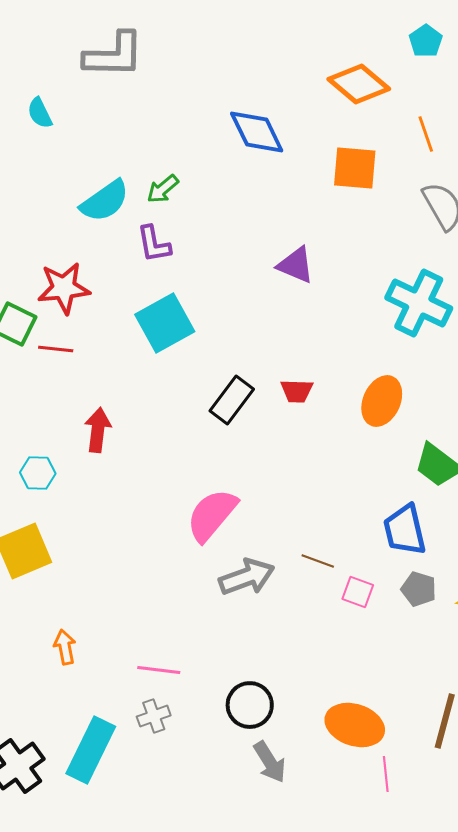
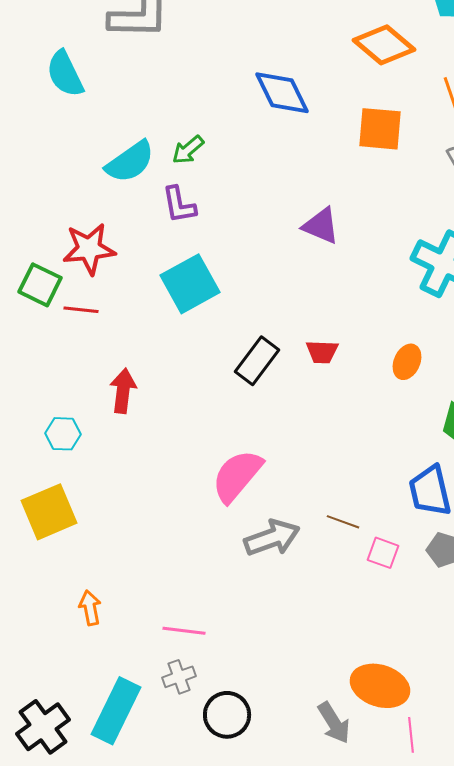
cyan semicircle: (40, 113) -> (65, 74), size x1.5
orange ellipse: (382, 401) -> (407, 362), size x0.7
black circle: (250, 705) -> (227, 715), moved
gray arrow: (270, 762) -> (334, 723), moved

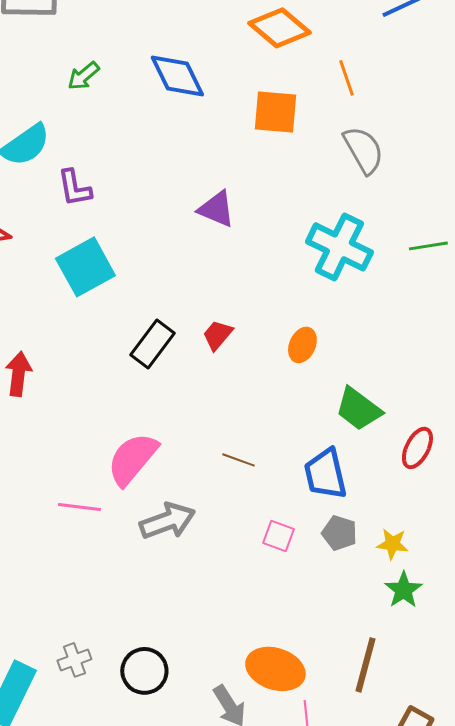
green arrow: (188, 150) -> (83, 76), moved
red trapezoid: (322, 352) -> (217, 335), turned 128
brown line: (343, 522) -> (238, 460), moved
pink line: (184, 631) -> (79, 507), moved
black circle: (227, 715) -> (144, 671), moved

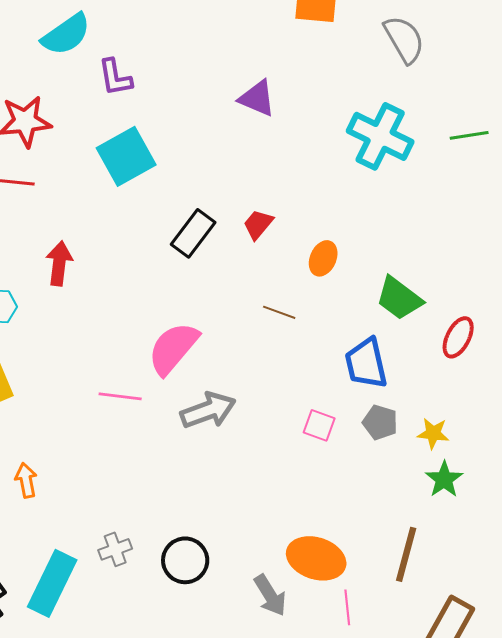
orange ellipse: (302, 345) -> (323, 258), moved
brown line: (238, 460) -> (279, 312), moved

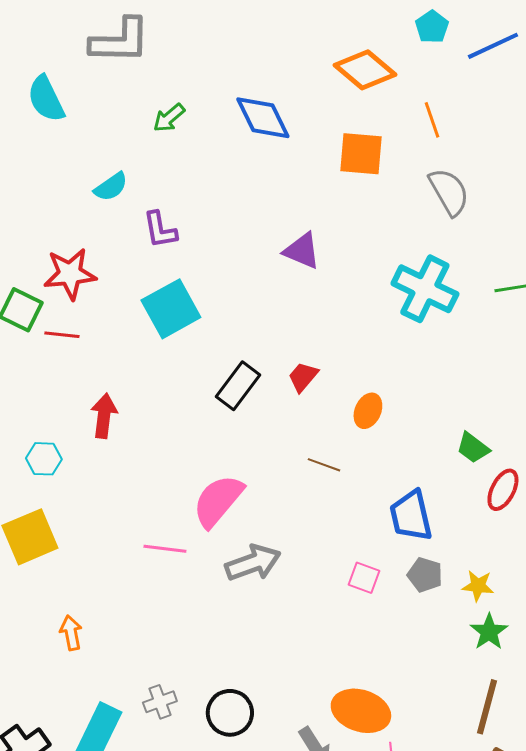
cyan semicircle: (66, 34) -> (111, 187), size x0.7
green trapezoid: (399, 298) -> (473, 448), moved, size x0.7
brown line: (406, 554) -> (487, 707), moved

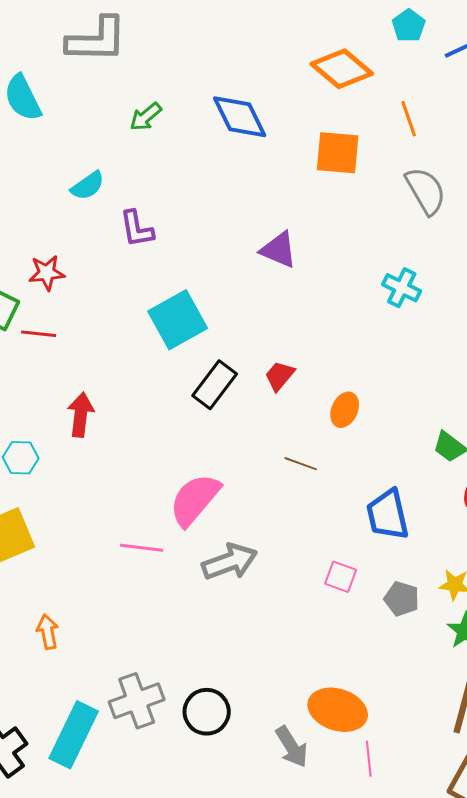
red star: (70, 274) -> (47, 273), size x0.7
cyan cross: (425, 289) -> (402, 288), size x0.6
cyan square: (171, 309) -> (178, 320), moved
gray pentagon: (425, 575) -> (402, 599), moved
gray cross: (160, 702) -> (137, 701), size x1.6

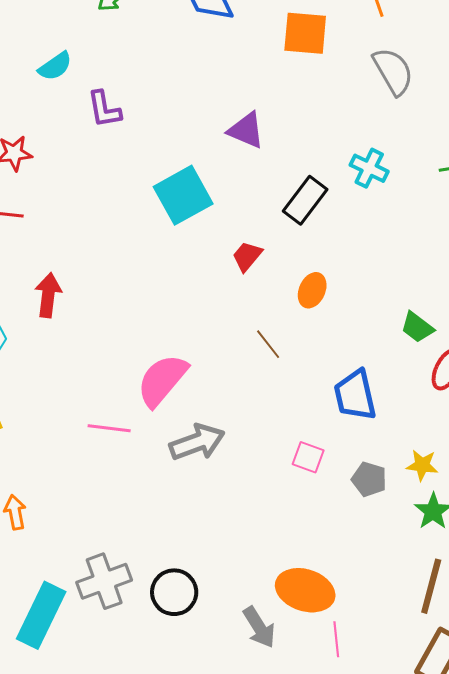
cyan square: (178, 320) -> (183, 195), moved
black rectangle: (215, 385) -> (305, 200), moved
brown line: (301, 464) -> (268, 344), turned 32

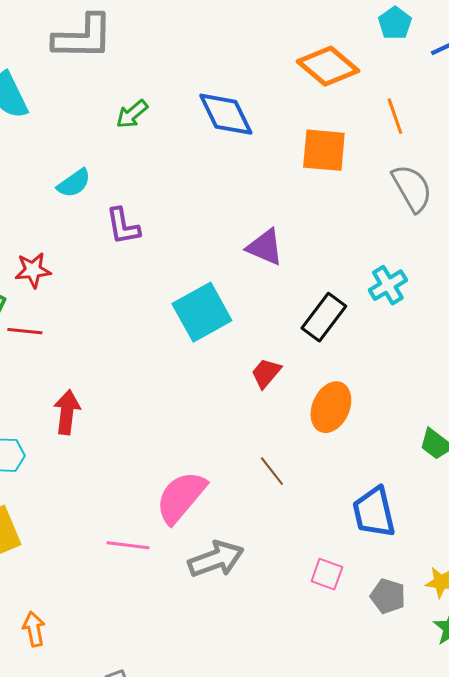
cyan cross: (369, 168) -> (388, 285), turned 33
orange ellipse: (312, 290) -> (331, 407), size x1.4
brown line: (268, 344) -> (272, 471), moved

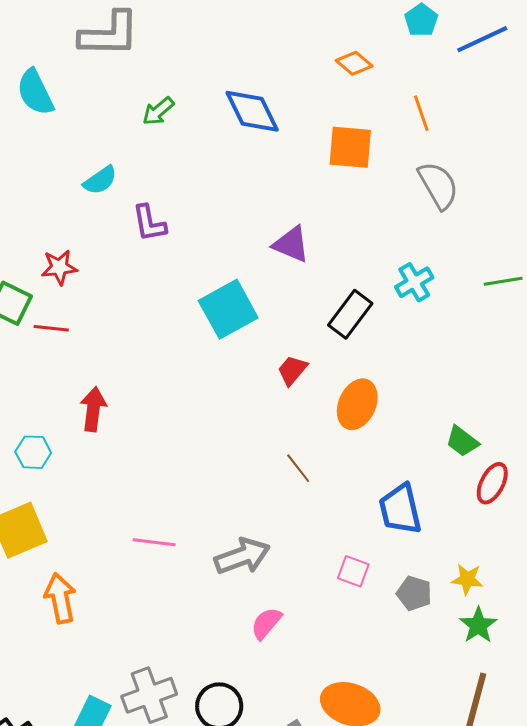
orange diamond: (328, 66) -> (354, 63), size x0.6
pink semicircle: (181, 497) -> (266, 623), moved, size x0.6
orange arrow: (34, 629) -> (60, 598), moved, size x1.4

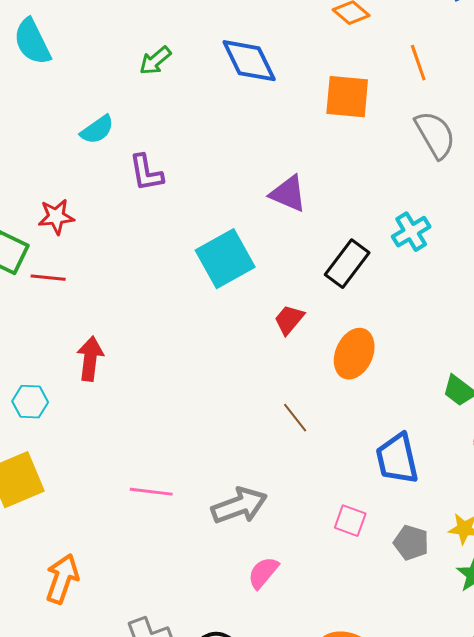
orange arrow: (60, 598) -> (62, 579), moved, turned 30

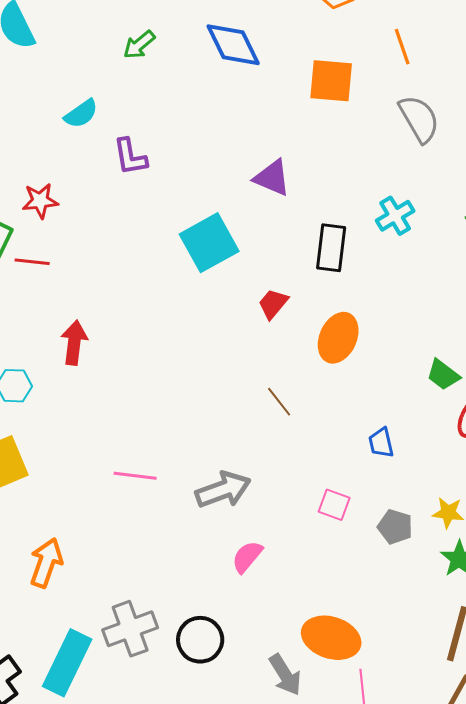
black rectangle: (347, 264) -> (331, 248), turned -30
blue trapezoid: (397, 459) -> (381, 443), size x0.6

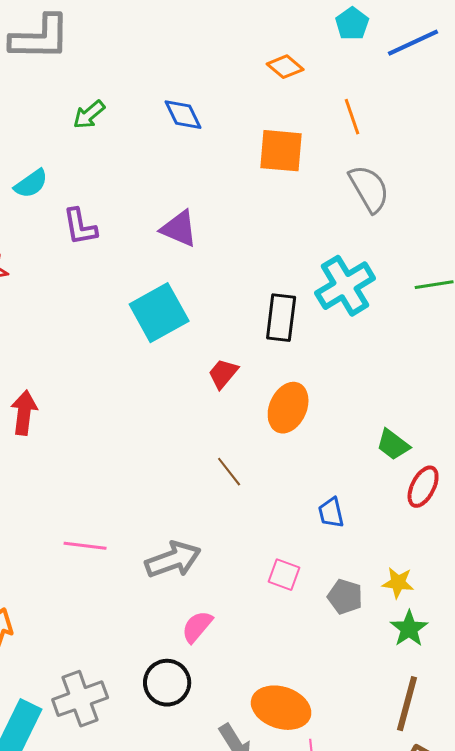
blue diamond: (233, 45) -> (183, 115), size x0.7
purple triangle: (272, 178) -> (179, 229), moved
cyan cross: (395, 216) -> (345, 286), size x1.5
black circle: (200, 640) -> (167, 683), moved

